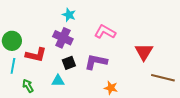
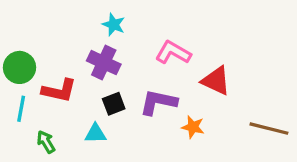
red triangle: (144, 52) -> (216, 81), moved, turned -36
orange star: (111, 88) -> (193, 127), moved

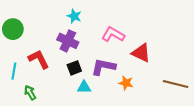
green circle: (20, 67) -> (13, 29), moved
red L-shape: (59, 91) -> (39, 59), turned -130
cyan triangle: (95, 134) -> (84, 87), moved

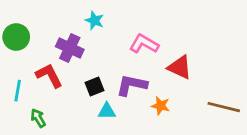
purple cross: (68, 41) -> (70, 48), moved

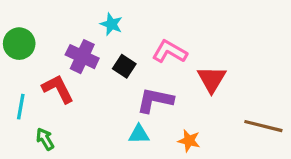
red triangle: (180, 67) -> (212, 79), turned 36
black square: (95, 86) -> (124, 66), moved, turned -36
orange star: (160, 106) -> (189, 141), moved
cyan triangle: (107, 111) -> (139, 134), moved

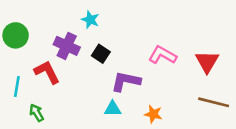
pink L-shape: (170, 52) -> (162, 55), moved
red triangle: (212, 79) -> (207, 62), moved

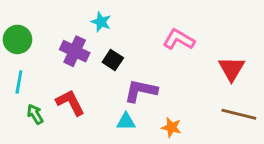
pink L-shape: (162, 55) -> (179, 39), moved
red L-shape: (47, 72) -> (70, 103), moved
cyan line: (17, 87) -> (19, 82), moved
green arrow: (37, 113) -> (35, 114), moved

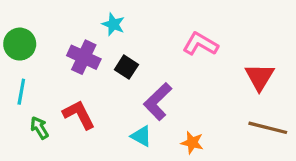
purple L-shape: (141, 91) -> (158, 102), turned -56
cyan triangle: (126, 122) -> (141, 136), turned 30

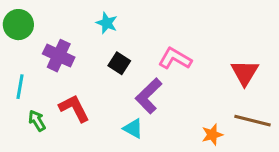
green circle: (20, 44) -> (18, 25), moved
pink L-shape: (200, 44) -> (175, 59), moved
purple cross: (84, 57) -> (59, 56), moved
orange star: (192, 143) -> (212, 135), moved, turned -30

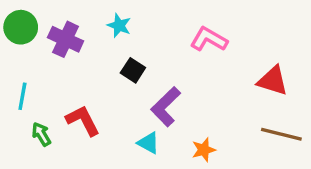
purple cross: (59, 56) -> (66, 39), moved
pink L-shape: (175, 59) -> (209, 39), moved
red triangle: (245, 73) -> (273, 81), turned -44
orange star: (212, 135) -> (204, 150), moved

